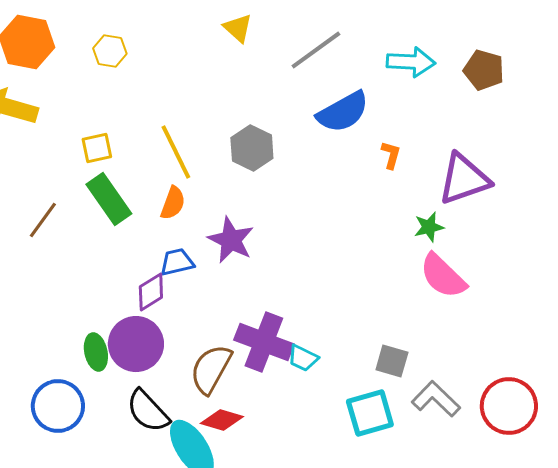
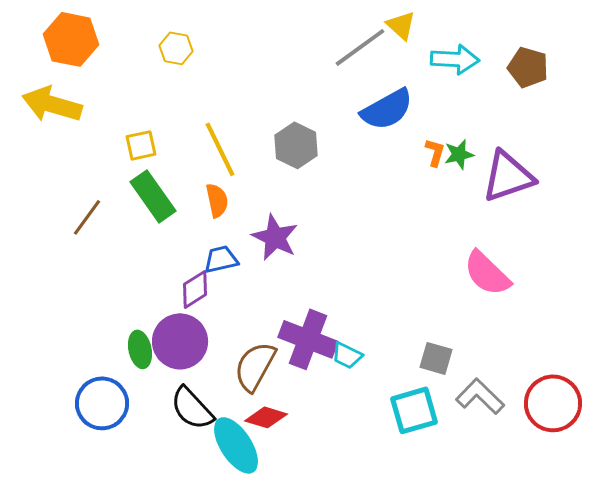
yellow triangle: (238, 28) -> (401, 25), moved
yellow hexagon: (110, 51) -> (176, 48), moved
orange semicircle: (173, 203) -> (217, 200), turned -32
green star: (429, 227) -> (459, 154), moved

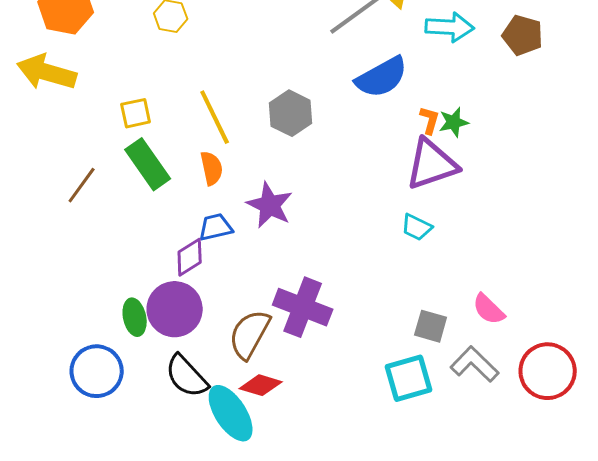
purple triangle: (508, 176) -> (432, 164), moved
pink semicircle: (487, 273) -> (489, 309), moved, size x0.7
cyan trapezoid: (347, 355) -> (417, 227), moved

